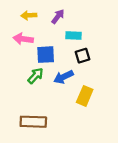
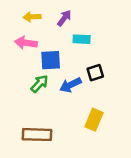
black square: (82, 56) -> (95, 73), moved
yellow rectangle: (85, 96) -> (94, 120), moved

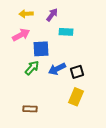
pink arrow: (26, 43) -> (21, 35), turned 144
black square: (95, 73) -> (77, 72), moved
brown rectangle: (37, 135) -> (30, 109), size x0.6

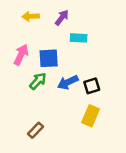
pink arrow: (21, 35) -> (21, 55), moved, turned -36
brown rectangle: (30, 109) -> (35, 130), turned -48

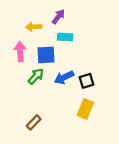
yellow arrow: (31, 16) -> (34, 27), moved
cyan rectangle: (79, 38) -> (65, 37), moved
pink arrow: (21, 55) -> (20, 52), turned -30

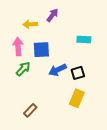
cyan rectangle: (65, 37) -> (84, 40), moved
green arrow: (36, 76) -> (23, 69), moved

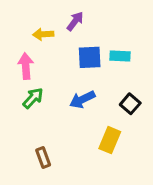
blue square: (41, 50) -> (90, 57), moved
black square: (78, 73) -> (130, 104), moved, turned -32
brown rectangle: (30, 110) -> (43, 158), turned -64

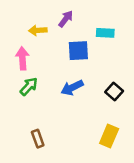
cyan rectangle: (120, 56) -> (105, 33), moved
yellow rectangle: (110, 140) -> (109, 136), moved

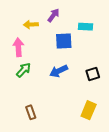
black square: (114, 91) -> (93, 74), turned 32

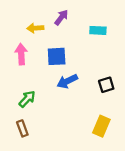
blue square: (64, 41) -> (57, 56), moved
green arrow: (24, 70) -> (27, 99), moved
brown rectangle: (31, 112) -> (22, 128), moved

